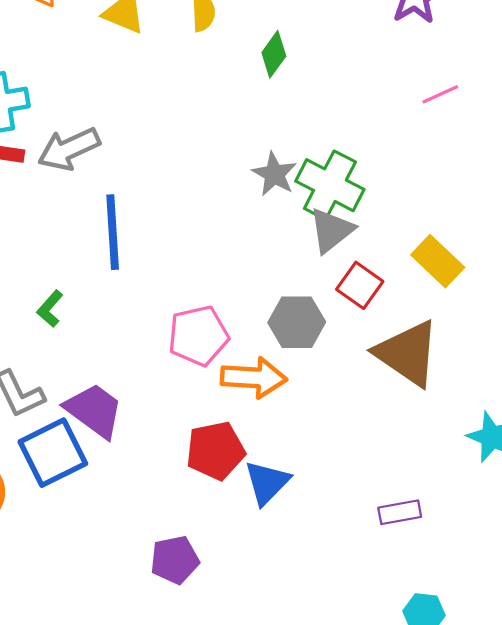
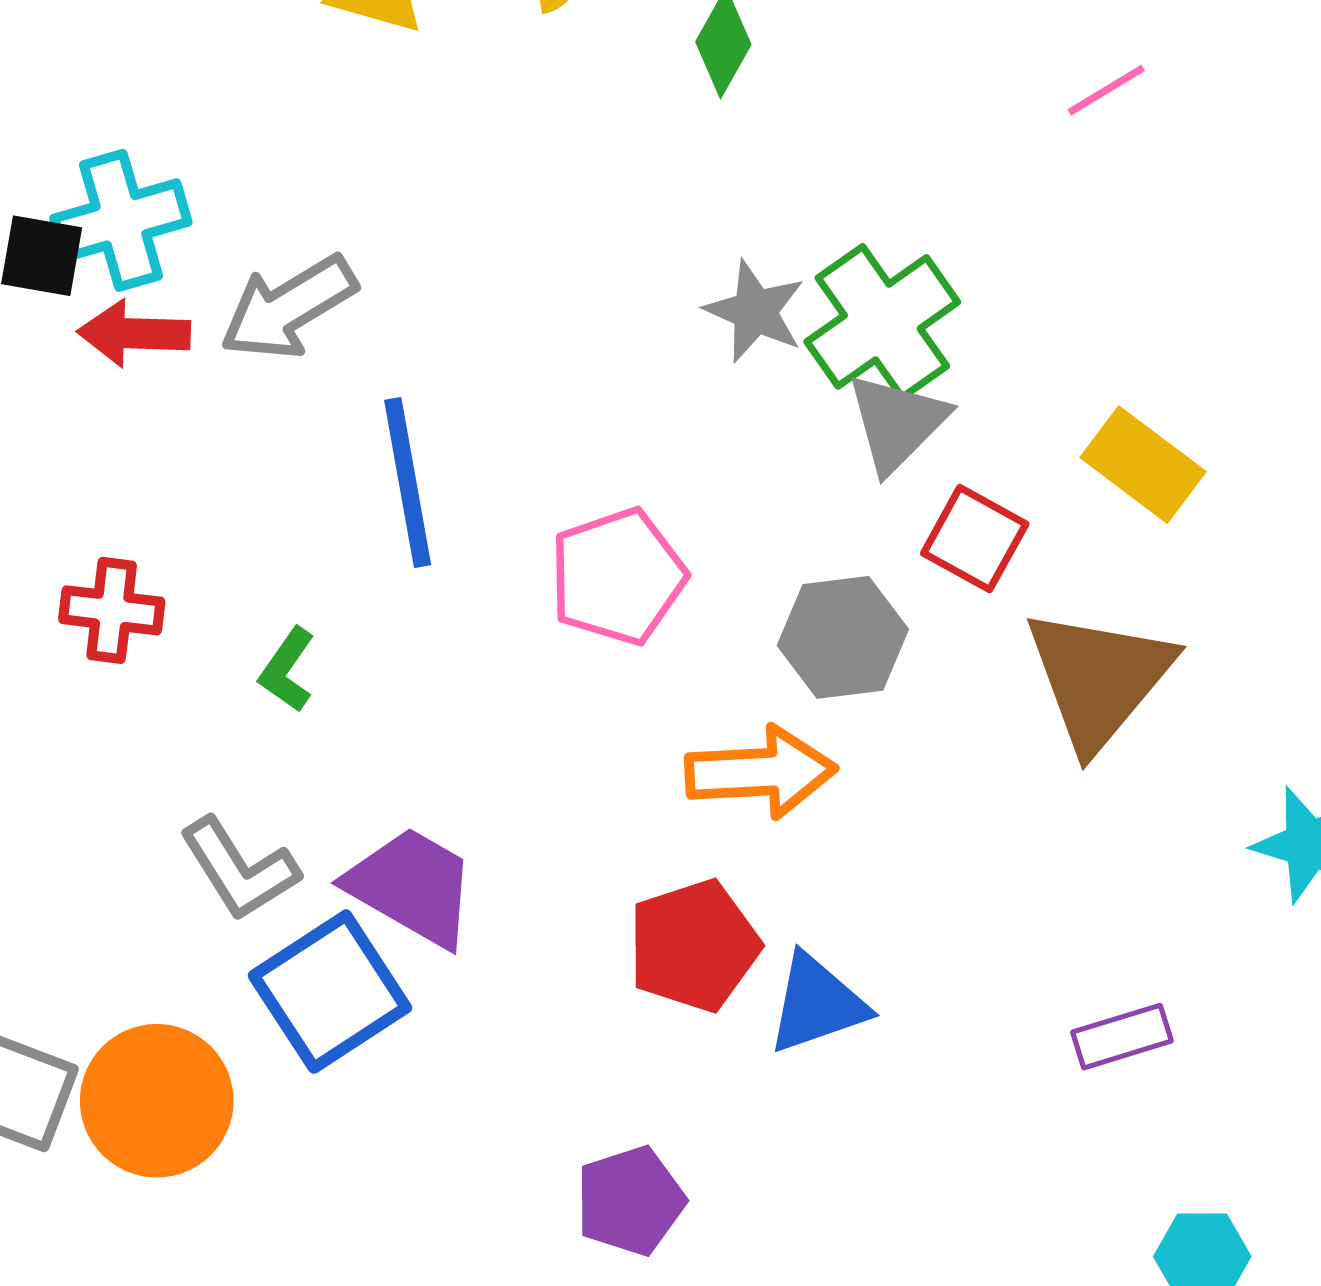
green cross: (330, 185) -> (882, 322), turned 34
pink pentagon: (198, 336) -> (618, 577), moved
brown triangle: (407, 353) -> (1099, 679), turned 42
blue triangle: (267, 483) -> (817, 1004), turned 33

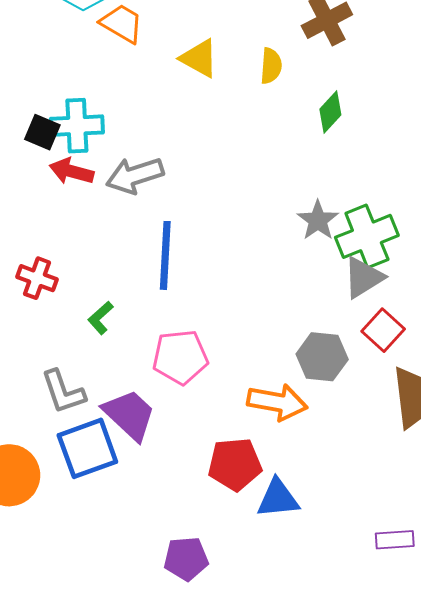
pink pentagon: (618, 577) -> (180, 357), moved

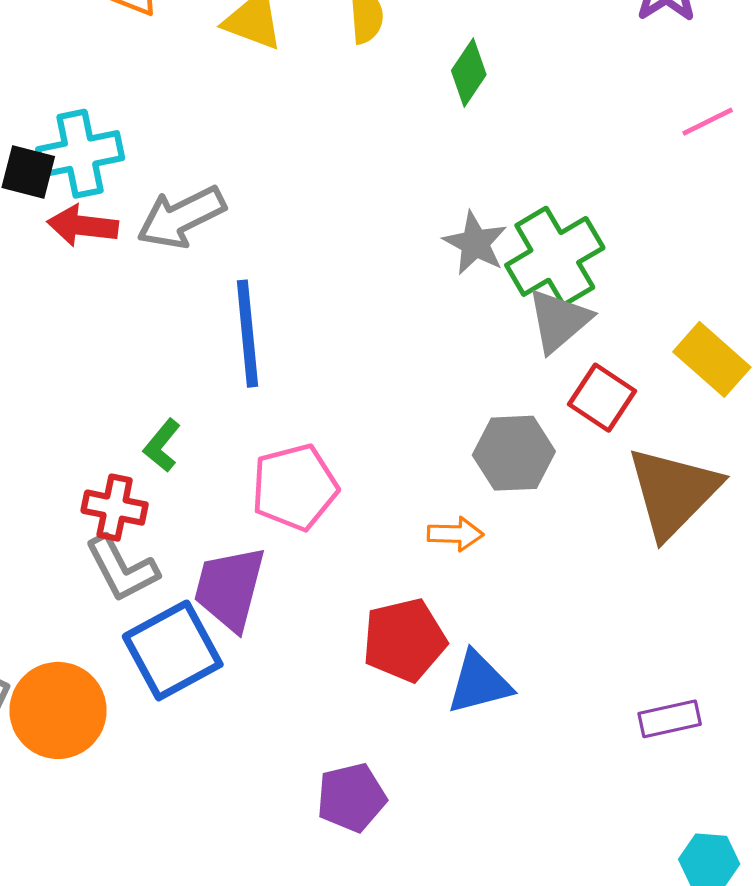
red cross: (37, 278) -> (115, 508), moved
orange arrow: (277, 402) -> (455, 534), size x0.6
purple trapezoid: (129, 415) -> (230, 588), turned -110

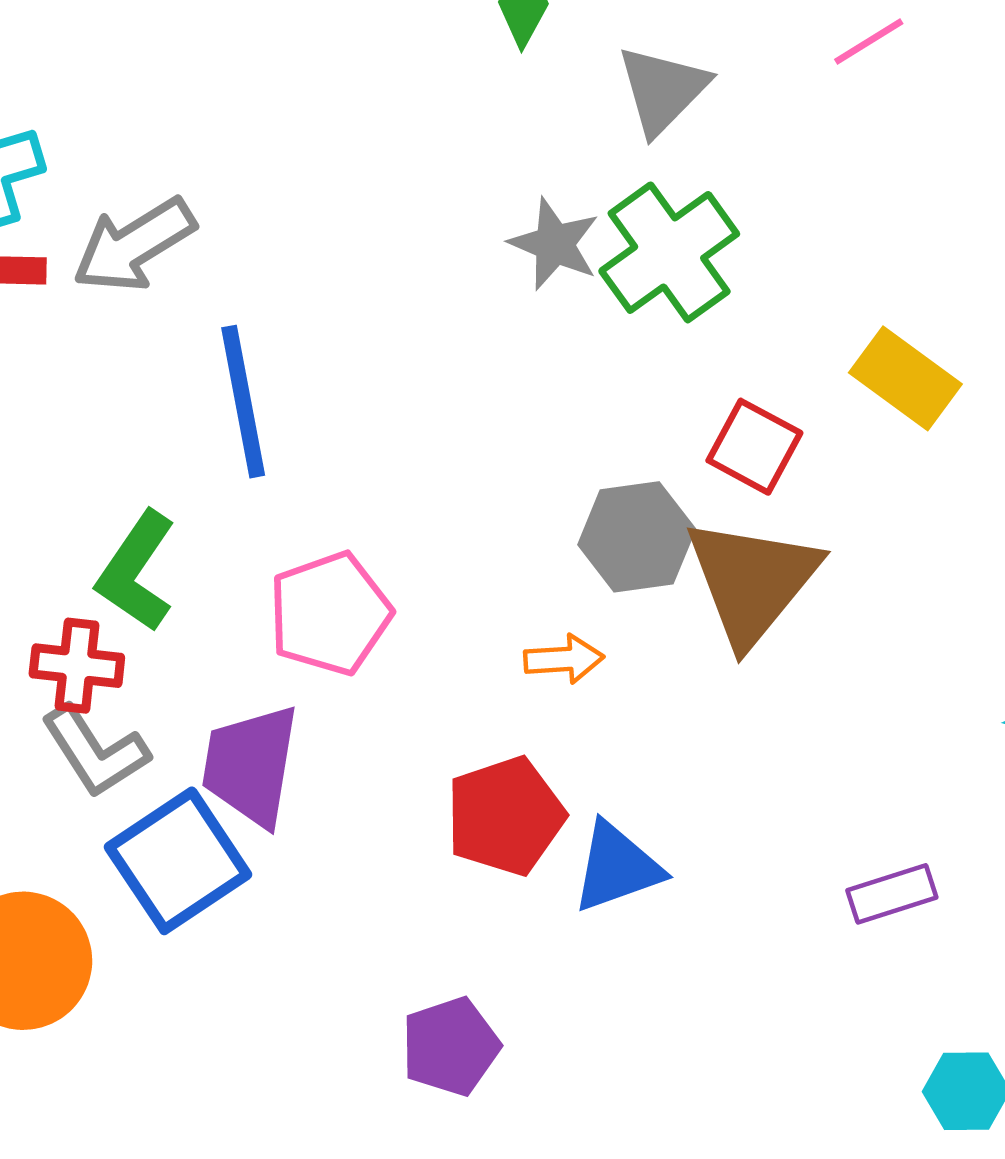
gray triangle: (559, 321) -> (662, 90), moved
green L-shape: (162, 445) -> (136, 571), size x1.6
brown triangle: (673, 492) -> (752, 581), moved

